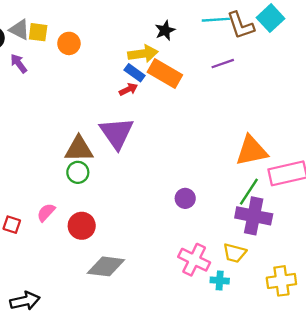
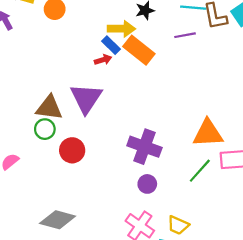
purple line: (223, 64) -> (185, 35), moved
purple circle: (185, 198) -> (147, 184), moved
purple cross: (254, 216) -> (144, 147), moved
red circle: (82, 226) -> (72, 150), moved

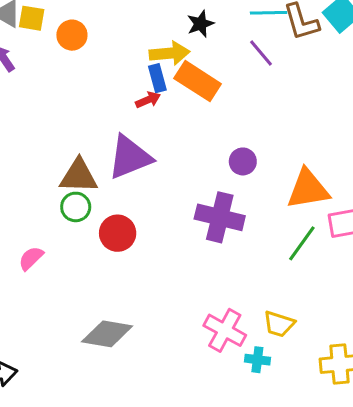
purple line: (185, 35) -> (261, 53), turned 66
blue rectangle: (111, 45) -> (157, 78), turned 36
purple triangle: (86, 98) -> (130, 157), turned 40
purple circle: (147, 184) -> (243, 161), moved

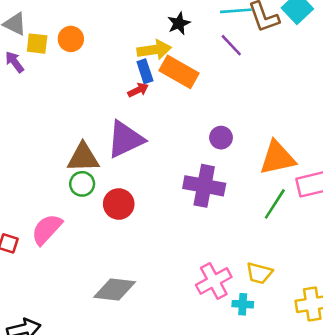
yellow square: (32, 18) -> (37, 44), moved
pink semicircle: (31, 258) -> (47, 229), size x1.5
pink cross: (225, 330) -> (214, 281), turned 36

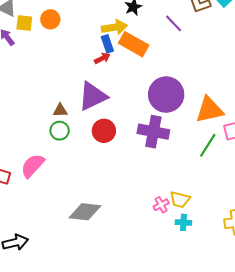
purple circle: (221, 138) -> (166, 95), size x2.0
brown triangle: (83, 158) -> (60, 110), size x0.6
red circle: (119, 204) -> (104, 131), moved
yellow trapezoid: (259, 273) -> (180, 200), moved
pink cross: (214, 281) -> (161, 205), size x0.6

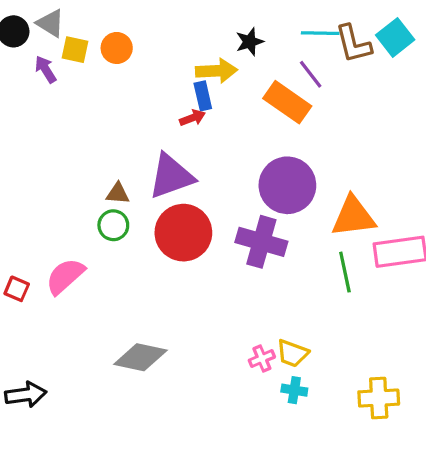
orange rectangle: (134, 44) -> (287, 102), moved
red circle: (104, 131) -> (183, 233), size x1.5
green line: (208, 145) -> (345, 272), turned -50

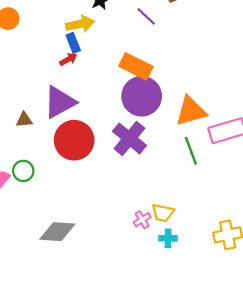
orange rectangle: (287, 102) -> (136, 66), moved
green circle: (113, 225) -> (23, 171), moved
purple cross: (261, 242) -> (129, 138), turned 32

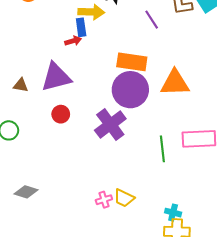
orange rectangle: (136, 66) -> (132, 62), turned -32
orange triangle: (191, 111) -> (175, 83), moved
red circle: (74, 140) -> (61, 114), size x0.5
gray diamond: (57, 232) -> (26, 192), size x0.7
cyan cross: (168, 238) -> (173, 213), moved

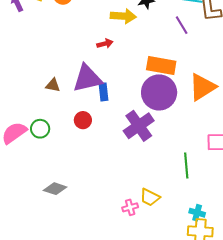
blue rectangle: (81, 27) -> (103, 92), moved
orange triangle: (175, 83) -> (202, 87), turned -32
red circle: (61, 114) -> (83, 120), moved
green line: (162, 149) -> (186, 165), moved
pink cross: (104, 200) -> (130, 207), moved

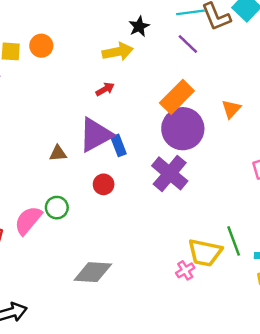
orange rectangle: (161, 65) -> (177, 97), turned -40
orange triangle: (202, 87) -> (231, 109), size x0.6
green line: (186, 165) -> (234, 241), moved
gray diamond: (55, 189) -> (93, 272), size x1.4
yellow trapezoid: (150, 197) -> (205, 253), size x1.4

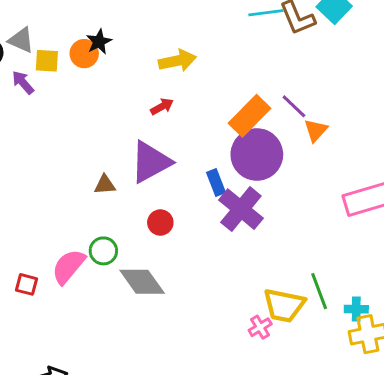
black star: (139, 26) -> (99, 42), moved
purple line: (188, 44) -> (294, 106), moved
blue rectangle: (118, 145) -> (216, 183), moved
gray diamond: (93, 272) -> (142, 282), moved, turned 51

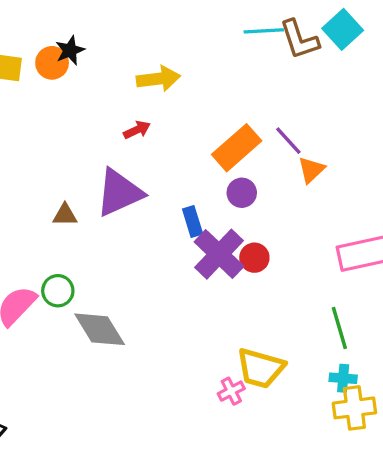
purple circle: (257, 154) -> (242, 193), size x0.5
red circle: (160, 223) -> (254, 258), moved
green line: (319, 291) -> (339, 328), moved

